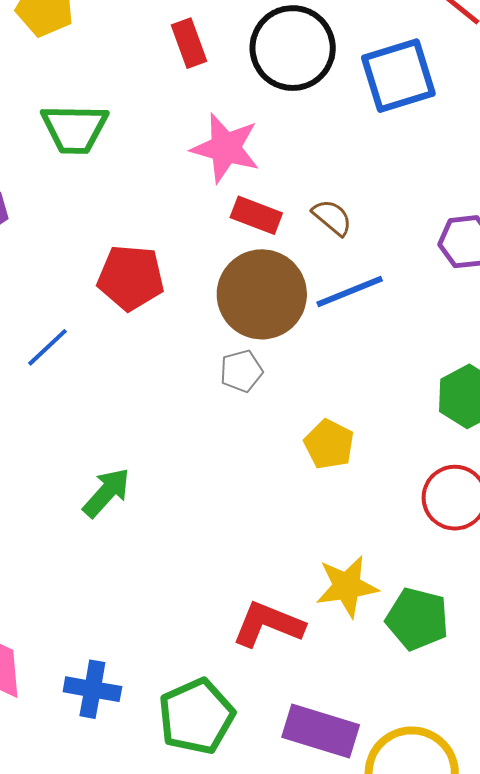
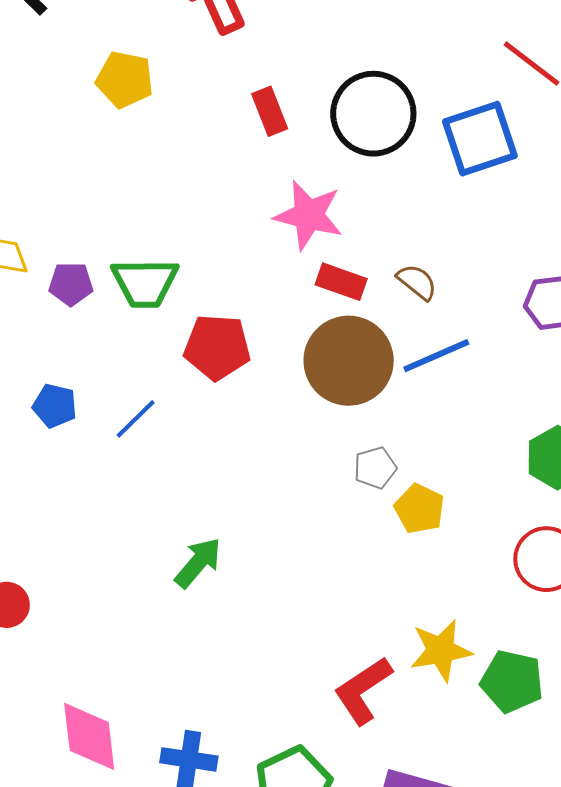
green trapezoid: (74, 129) -> (145, 283), moved
gray pentagon: (241, 371) -> (375, 468), moved
red L-shape: (268, 624) -> (363, 690), turned -54

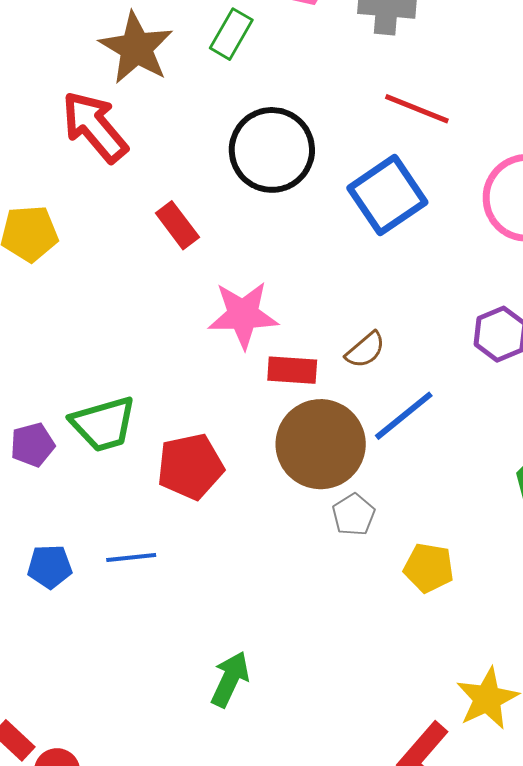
black circle: (373, 114) -> (272, 150), moved
brown semicircle: (417, 282) -> (365, 350), turned 117
blue line: (136, 419) -> (131, 557), turned 54
gray pentagon: (375, 468) -> (354, 515), moved

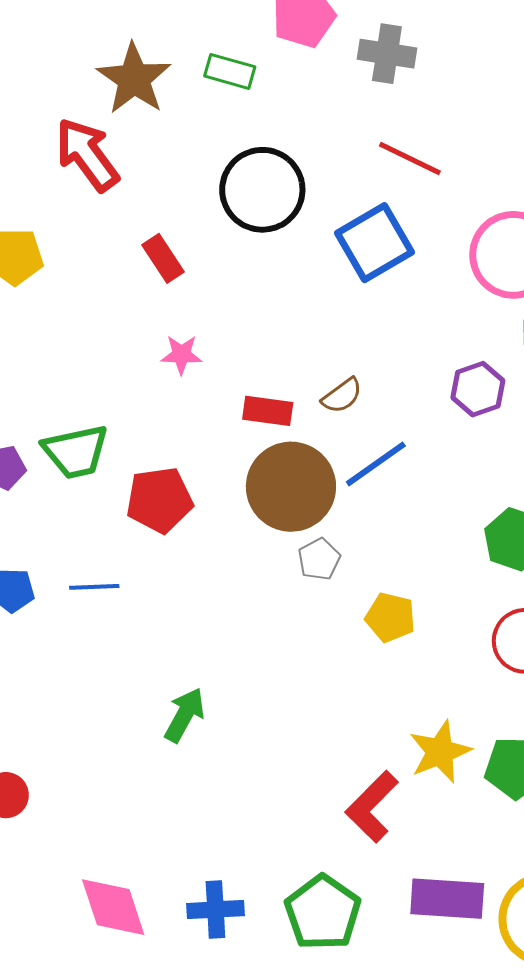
green rectangle: (231, 34) -> (230, 71), turned 72
pink star: (243, 315) -> (181, 355), moved, size x0.6

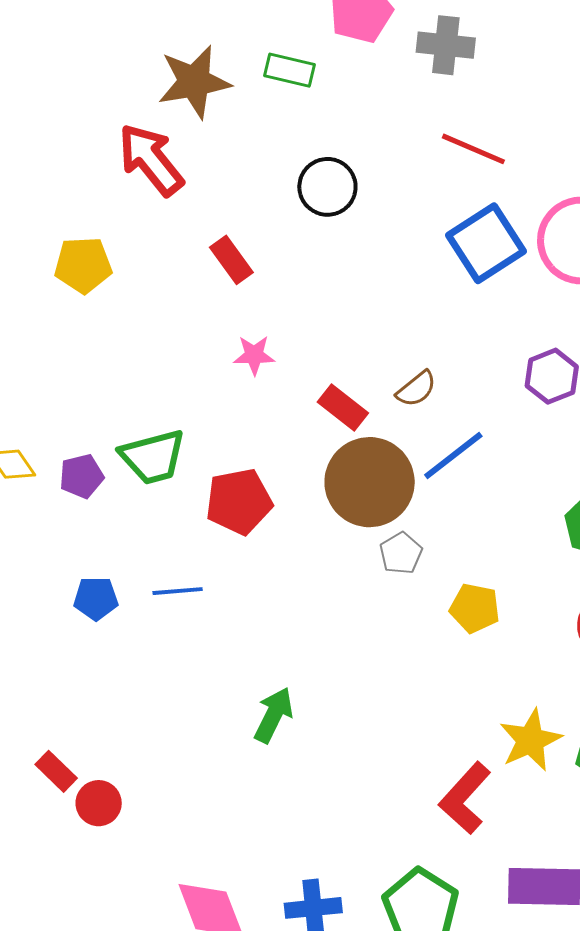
brown star: (134, 79) -> (194, 82), turned 30
black circle: (262, 190) -> (327, 187), size x0.7
blue square: (374, 243) -> (486, 243), moved
red rectangle: (268, 411) -> (343, 407), turned 33

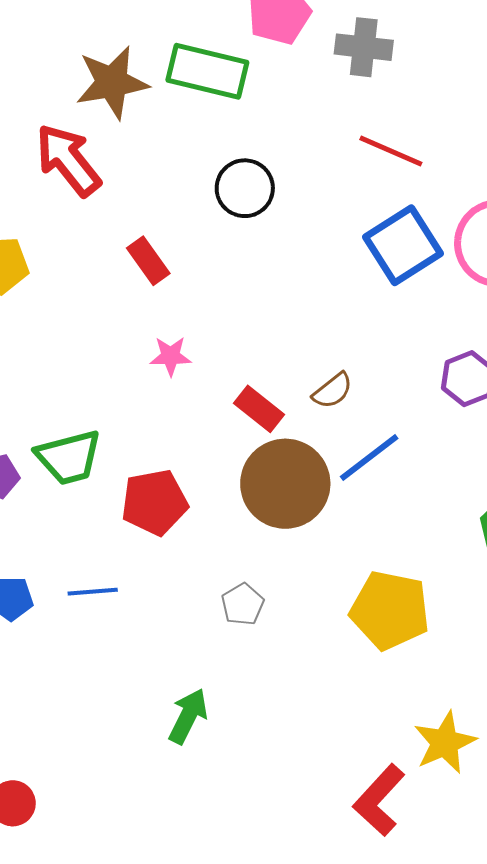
green rectangle: (289, 70) -> (207, 71), size x1.6
gray pentagon: (401, 553) -> (243, 604), moved
yellow pentagon: (475, 608) -> (390, 610), size x1.6

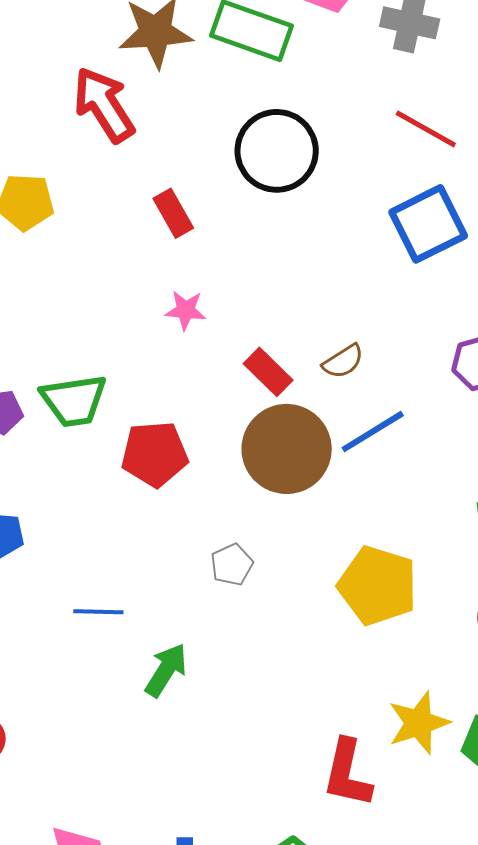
black circle: (245, 188) -> (277, 151), size x1.4
blue line: (93, 592) -> (98, 612), moved
red L-shape: (379, 800) -> (347, 773), turned -36

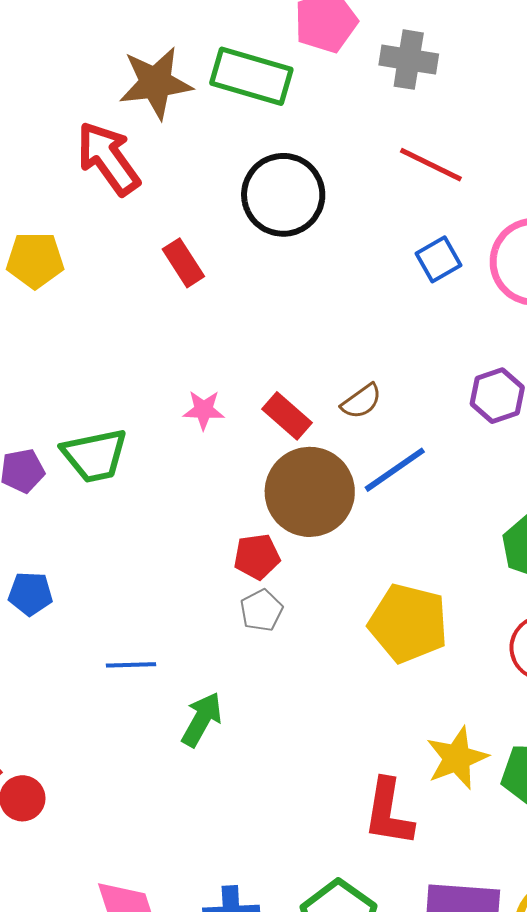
blue square: (428, 224) -> (439, 259), size x0.6
pink star: (186, 310) -> (204, 410), moved
red pentagon: (155, 454) -> (257, 557), moved, size x0.7

